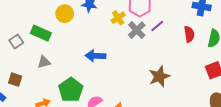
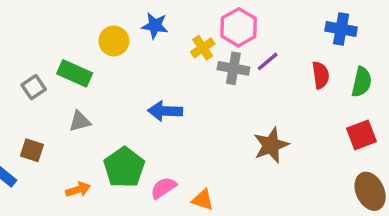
gray cross: (137, 30) -> (233, 68), turned -36

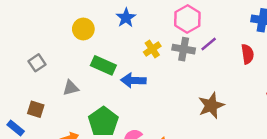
blue star: (155, 26) -> (126, 18), turned 30
yellow circle: (114, 41) -> (83, 29), moved
yellow cross: (203, 48) -> (152, 49), moved
green rectangle: (75, 73) -> (103, 65), moved

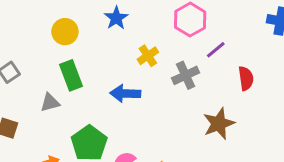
gray cross: (184, 49) -> (186, 75), moved, turned -35
red semicircle: (247, 54) -> (246, 78), moved
green rectangle: (103, 65) -> (71, 75), moved, turned 45

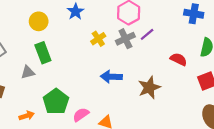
gray cross: (186, 75) -> (125, 39), moved
red semicircle: (246, 78) -> (179, 59), moved, turned -56
blue arrow: (125, 93) -> (111, 77), moved

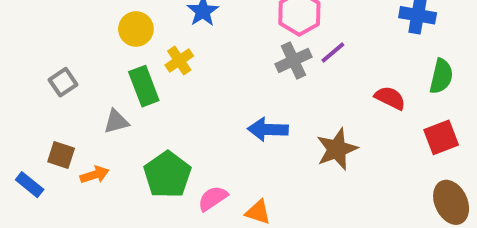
yellow cross: (98, 39) -> (179, 60), moved
orange arrow: (27, 116) -> (95, 175), moved

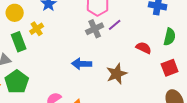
green pentagon: (167, 175) -> (17, 82), moved

